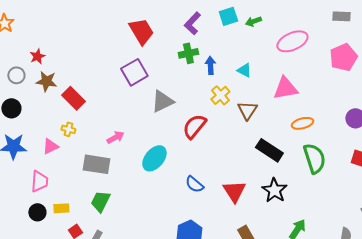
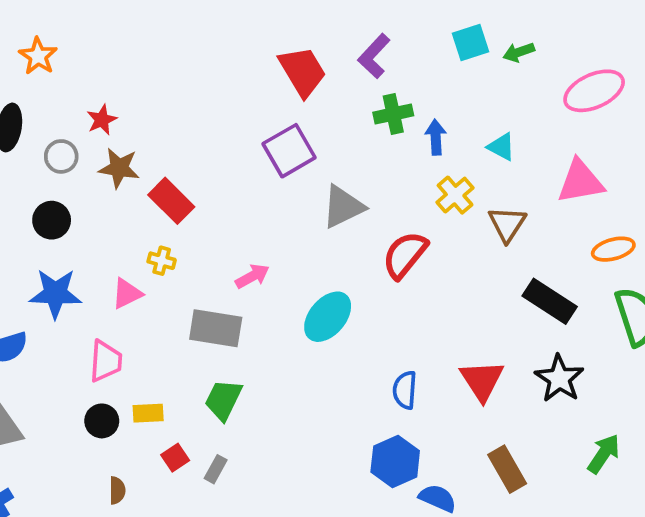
purple L-shape: (192, 23) -> (374, 56), moved
blue semicircle: (194, 184) -> (405, 390), moved, turned 54

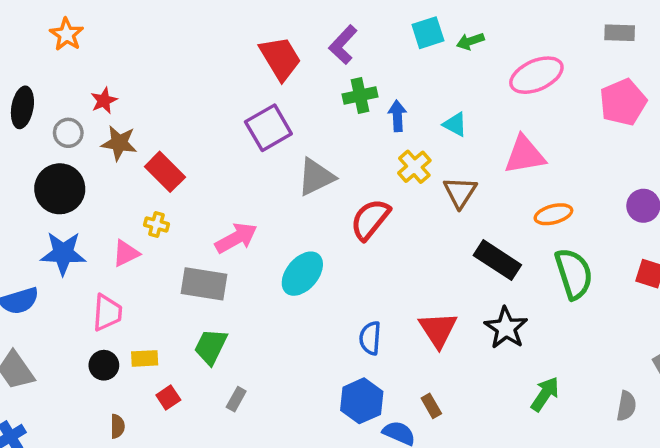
orange star: (38, 56) -> (67, 34), moved
black circle: (52, 220) -> (60, 189), size x1.5
pink arrow: (252, 276) -> (236, 238), size x1.4
gray rectangle: (216, 469) -> (236, 399), moved
brown rectangle: (507, 469) -> (431, 406), moved, size x0.6

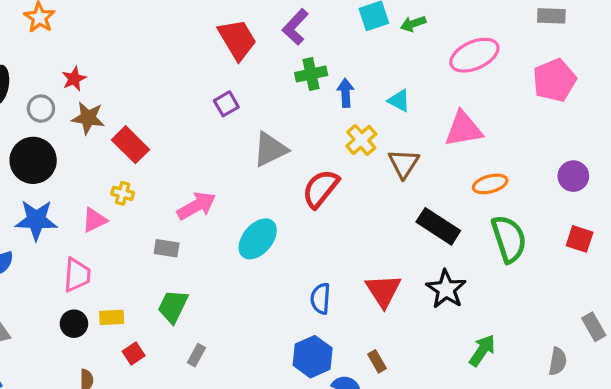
purple square: (268, 128) -> (226, 104), size x0.6
gray rectangle: (204, 284) -> (167, 248), size x0.6

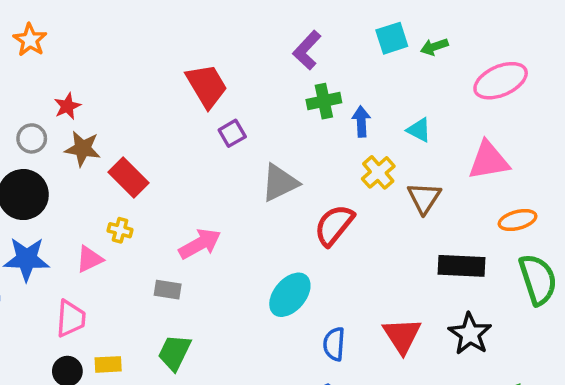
red trapezoid: (237, 39) -> (207, 86), moved
black rectangle: (438, 226) -> (461, 266), turned -30
cyan ellipse: (258, 239) -> (290, 295), moved

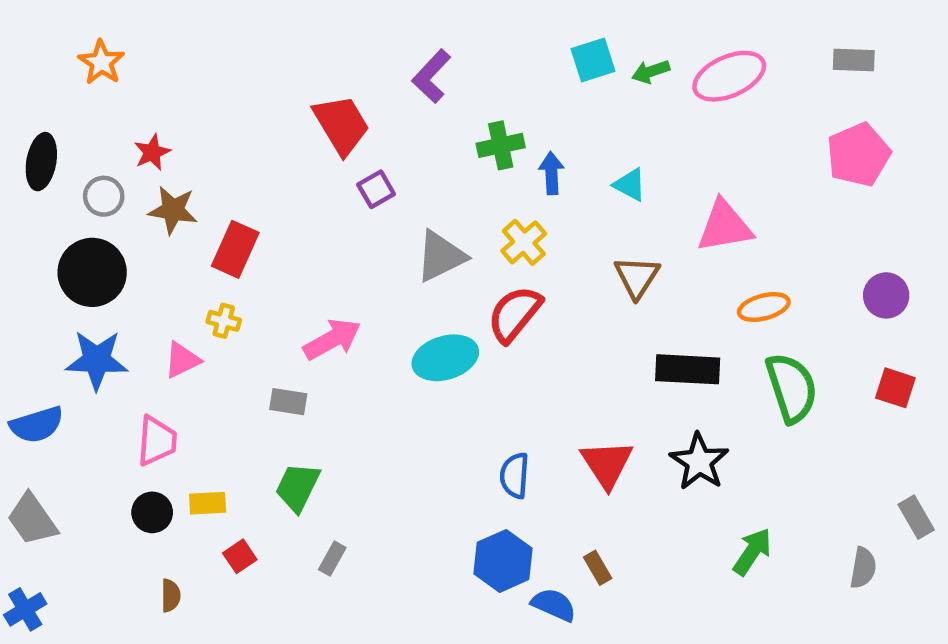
purple L-shape: (307, 50) -> (431, 76), moved
pink ellipse: (501, 81) -> (729, 76), moved
yellow cross: (378, 172) -> (524, 242), moved
red rectangle: (129, 178) -> (235, 249), turned 69
cyan ellipse: (290, 295) -> (445, 358), moved, turned 33

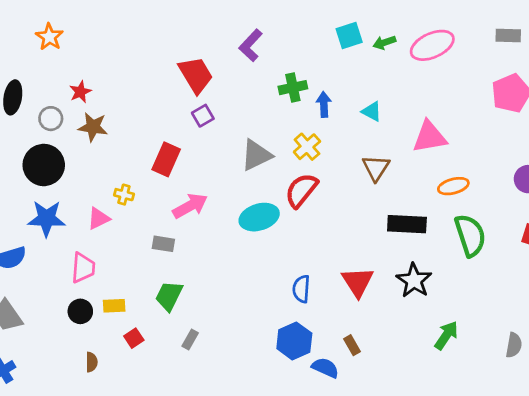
purple square: (376, 189) -> (203, 116), moved
red rectangle: (235, 249) -> (166, 159), moved

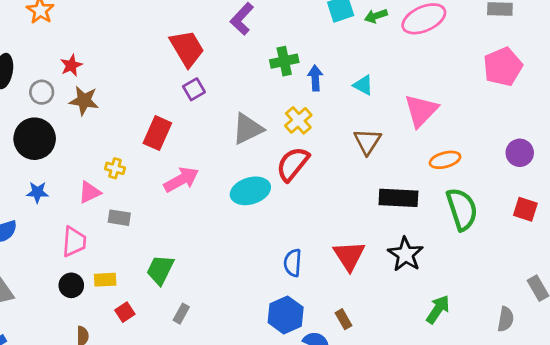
pink triangle: (429, 137) -> (421, 110), turned -36
blue star: (47, 218) -> (37, 192), size x0.6
gray rectangle: (163, 244) -> (119, 218), moved

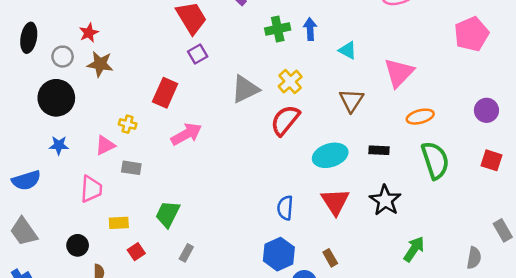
blue arrow: (315, 78) -> (310, 29), moved
cyan ellipse: (250, 191) -> (330, 155), moved
black rectangle: (398, 198) -> (379, 150), size x0.6
black circle: (71, 285) -> (78, 245), moved

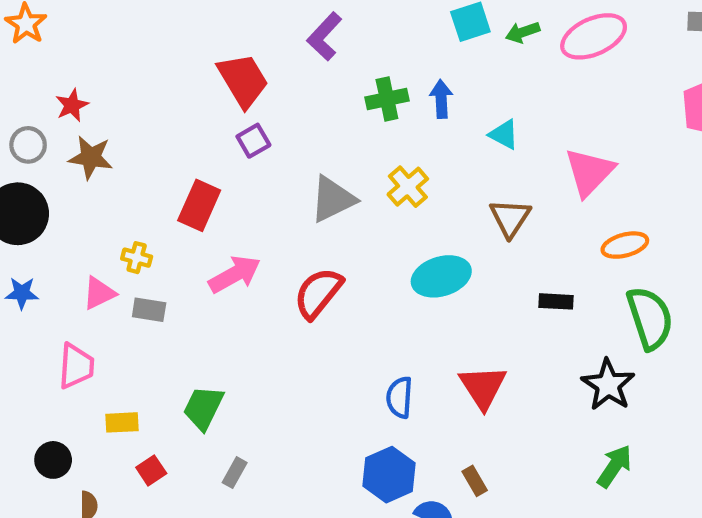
red semicircle: (285, 120) -> (318, 293), moved
cyan ellipse: (330, 155) -> (441, 276), moved
gray rectangle: (131, 168) -> (149, 310), moved
black star: (385, 200) -> (608, 385), moved

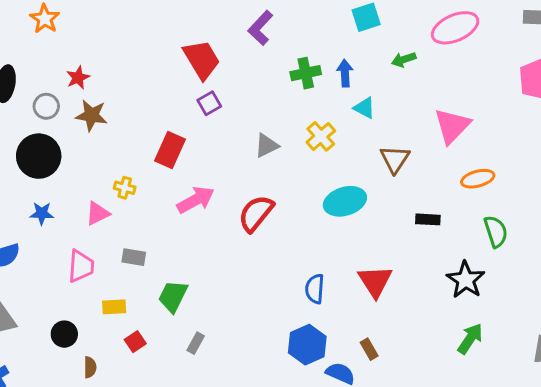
green arrow: (523, 32) -> (404, 60), moved
cyan triangle: (504, 134) -> (365, 108), moved
gray triangle: (333, 199) -> (266, 145), size x0.7
gray rectangle: (149, 310) -> (134, 257), moved
green semicircle: (650, 318) -> (496, 231), size x0.7

